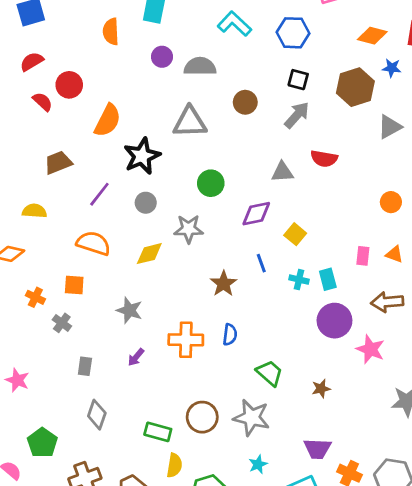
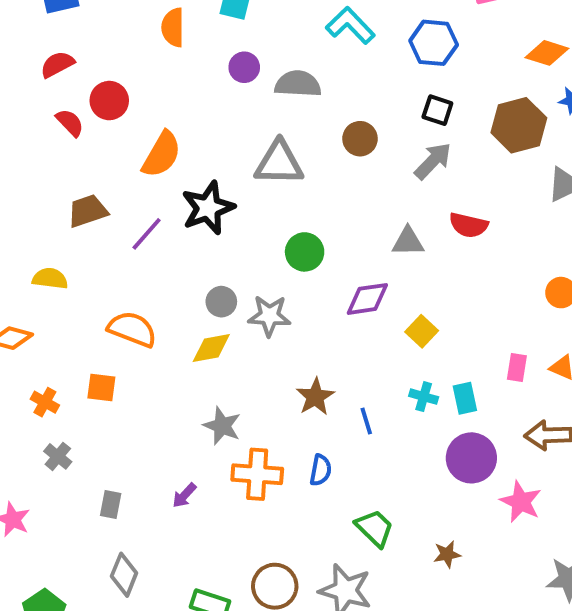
purple line: (99, 194) -> (147, 234), moved
gray circle: (146, 203) -> (221, 302), moved
blue line: (261, 263) -> (366, 421), moved
gray star: (129, 310) -> (222, 426), moved
gray cross: (62, 323) -> (58, 456), moved

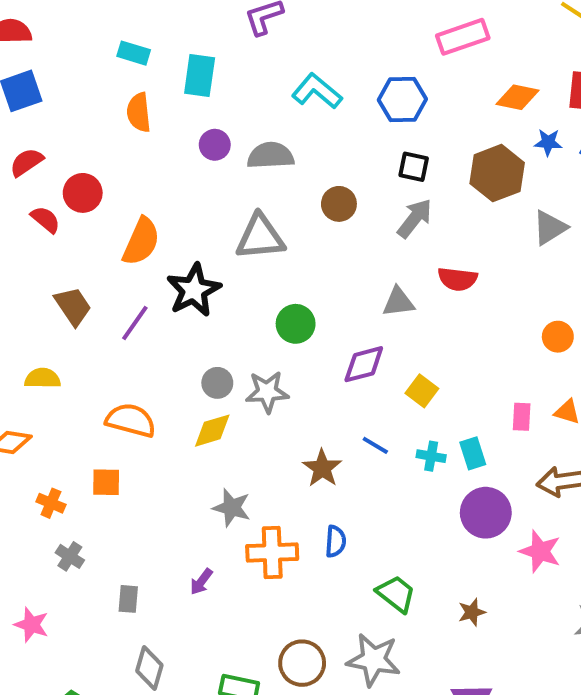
brown trapezoid: (88, 211) -> (73, 306), turned 81
blue line: (366, 421) -> (375, 445), moved, turned -36

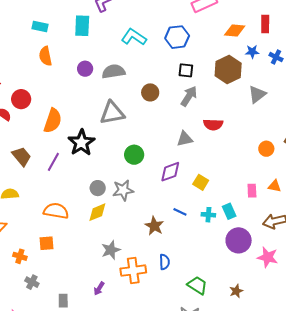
cyan rectangle: (200, 76) -> (82, 26), moved
gray star: (232, 508) -> (111, 250), turned -30

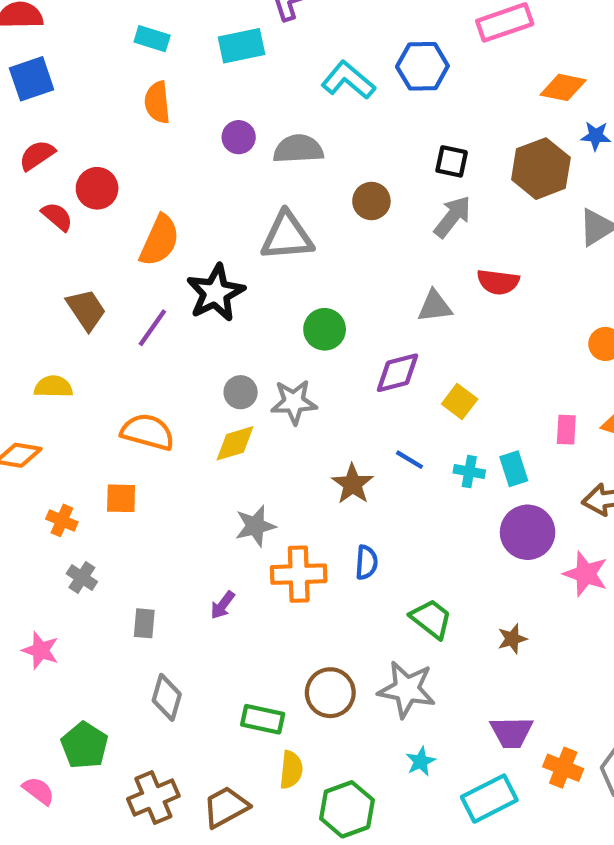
cyan rectangle: (82, 26) -> (241, 46), turned 70
blue hexagon: (177, 37) -> (422, 66), moved

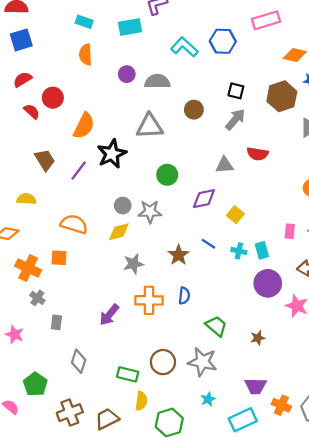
orange cross: (62, 520) -> (28, 268), size x1.6
gray star: (255, 526) -> (133, 264), moved
purple arrow: (223, 605) -> (109, 315), size x1.5
gray rectangle: (144, 623) -> (56, 322), moved

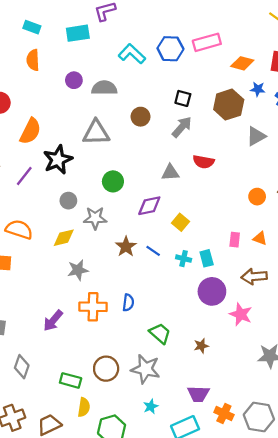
pink rectangle: (266, 20) -> (207, 42), moved
gray circle: (123, 206) -> (68, 201), moved
brown star: (179, 255) -> (126, 247), moved

